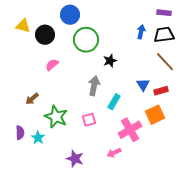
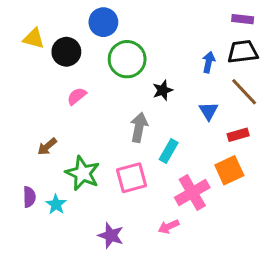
blue arrow: (141, 32) -> (209, 62), moved
blue triangle: (143, 85) -> (209, 111), moved
pink square: (89, 120) -> (132, 178), size x1.5

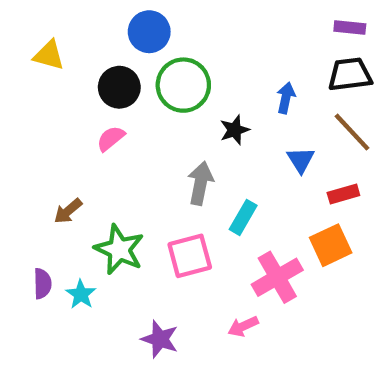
black circle: (66, 52) -> (119, 87), moved
blue arrow: (209, 62) -> (286, 98), moved

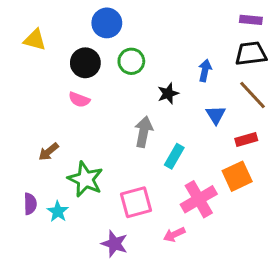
green circle: (183, 85) -> (131, 61), size x0.7
pink semicircle: (111, 138) -> (79, 100), turned -120
pink square: (190, 256) -> (136, 202), moved

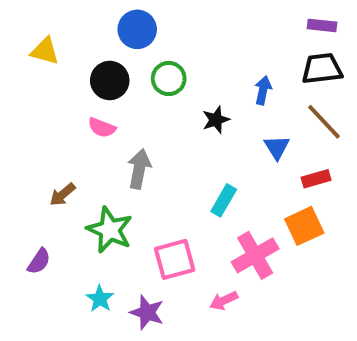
gray arrow: (144, 132) -> (139, 169), moved
purple semicircle: (30, 204) -> (39, 261), turned 35
cyan star: (58, 211) -> (100, 299), moved

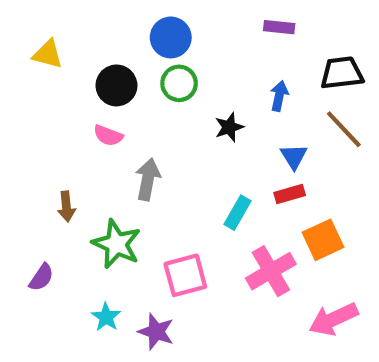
purple rectangle: (322, 25) -> (279, 27), moved
blue circle: (137, 29) -> (171, 37), moved
red rectangle: (316, 179) -> (290, 194), moved
brown arrow: (63, 194) -> (66, 206), turned -56
pink arrow: (224, 301) -> (333, 319), moved, size x1.6

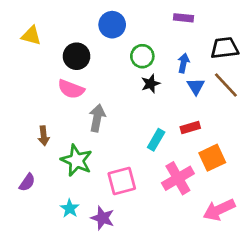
green circle: (179, 83) -> (142, 56), moved
pink semicircle: (108, 136) -> (71, 89), size x1.4
blue triangle: (294, 156) -> (196, 86), moved

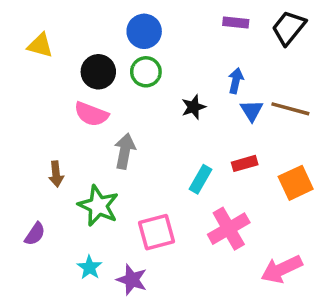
black trapezoid: (225, 48) -> (289, 28), moved, turned -44
green circle: (142, 56) -> (146, 72), moved
brown line: (226, 85) -> (290, 109), turned -32
orange square: (212, 158) -> (296, 183), moved

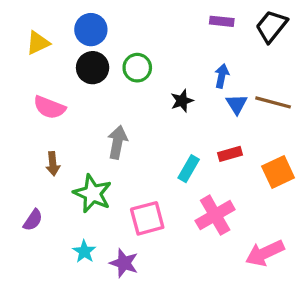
blue circle: (144, 31) -> (91, 30), moved
yellow triangle: (40, 45) -> (38, 43), turned -40
pink semicircle: (91, 114) -> (49, 107), moved

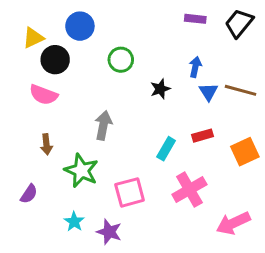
black circle: (93, 68) -> (55, 60), moved

